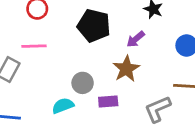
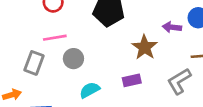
purple arrow: (136, 39) -> (172, 27), moved, turned 54
gray circle: (83, 83) -> (73, 59), moved

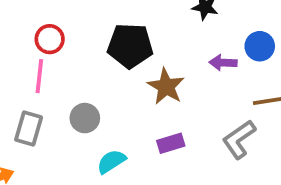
pink line: (55, 38) -> (39, 76), moved, turned -70
brown star: (145, 47) -> (166, 86), moved

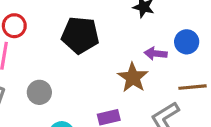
brown star: (166, 86) -> (133, 78), moved

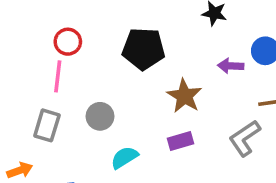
brown star: (133, 78) -> (184, 96), moved

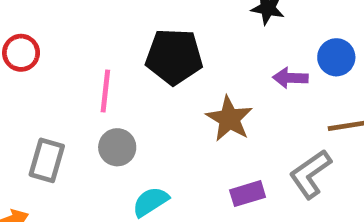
red circle: (68, 42) -> (21, 53), moved
pink line: (58, 76) -> (105, 91), moved
purple rectangle: (181, 141) -> (248, 194), moved

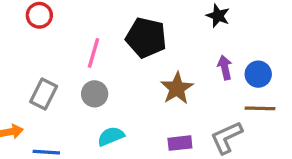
blue circle: (336, 57) -> (258, 74), moved
purple arrow: (290, 78) -> (225, 67), turned 65

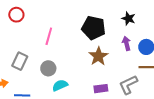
black star: (218, 16) -> (128, 18), moved
black pentagon: (146, 38) -> (94, 28), moved
gray circle: (95, 94) -> (48, 68), moved

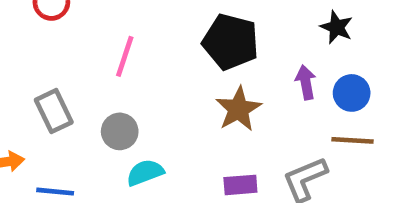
black star: (128, 18) -> (337, 27), moved
gray rectangle: (20, 61) -> (54, 111), turned -54

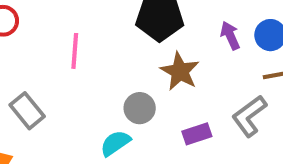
gray circle: (120, 131) -> (140, 108), moved

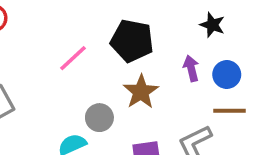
pink line: (75, 51) -> (73, 58), moved, turned 32

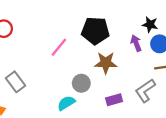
black star: (212, 25) -> (150, 25), moved
brown star: (141, 92) -> (106, 63), turned -30

